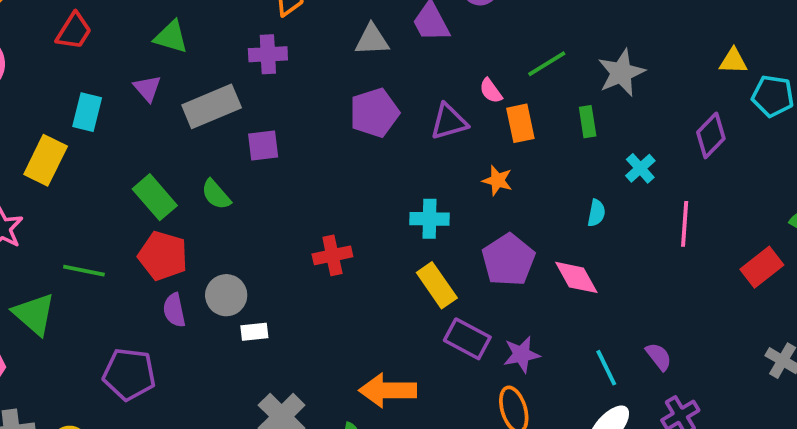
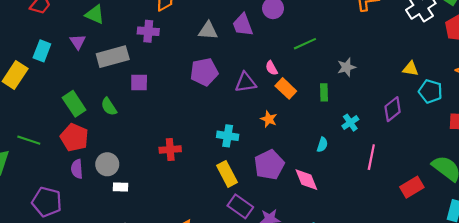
green line: (547, 64) -> (305, 44), moved
gray star: (621, 73) -> (346, 67), size x0.7
orange rectangle: (520, 123) -> (286, 88), turned -42

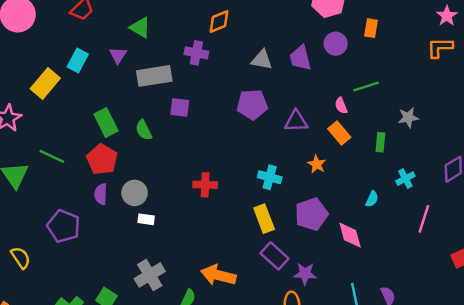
pink semicircle: (271, 68) -> (341, 106), moved

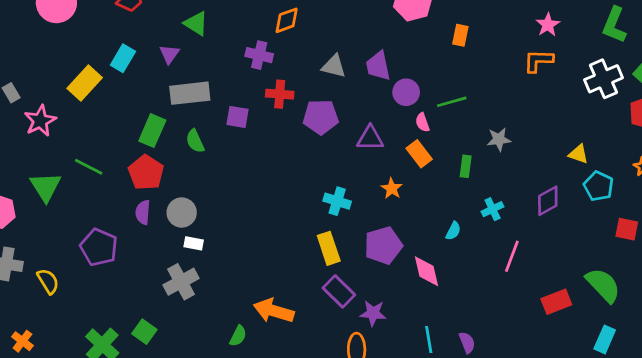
purple circle: (336, 44) -> (406, 92), moved
gray rectangle: (154, 76) -> (190, 93), moved
green rectangle: (106, 122) -> (152, 131), turned 48
red cross: (205, 185) -> (280, 94), moved
gray cross: (150, 275) -> (181, 282), moved

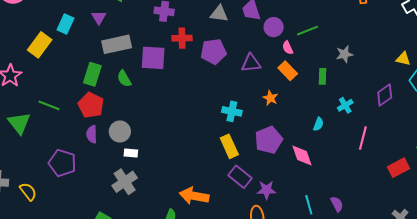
purple square: (238, 117) -> (153, 58), size x1.5

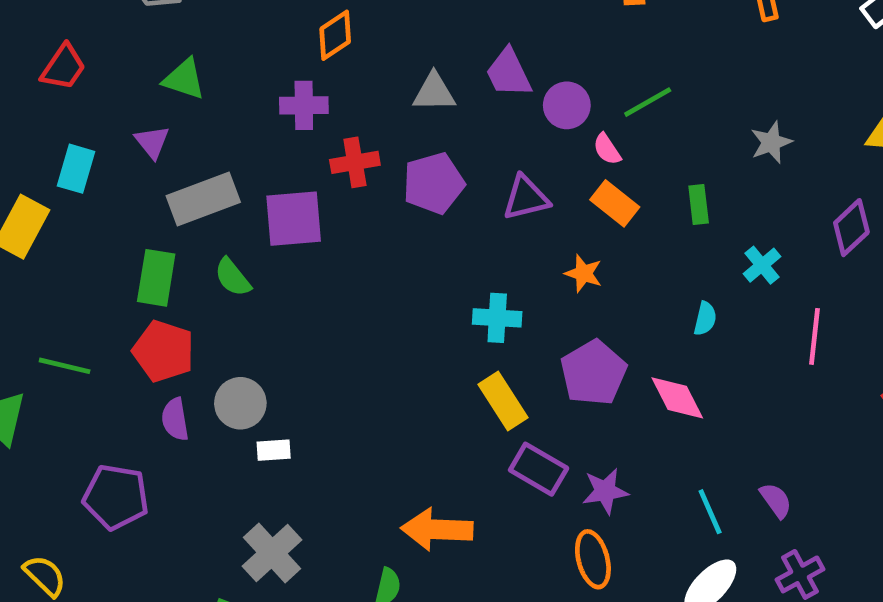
gray star: (344, 54) -> (771, 142), moved
gray cross: (125, 182) -> (272, 553), moved

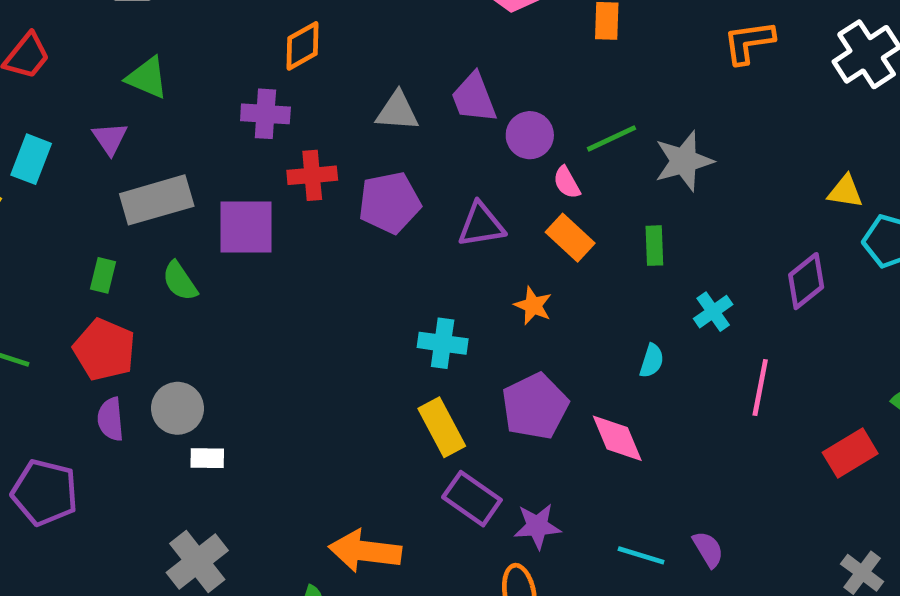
gray star: (771, 142) -> (684, 161), moved, size x1.4
green rectangle: (156, 278) -> (103, 275), size x0.6
cyan line: (710, 512) -> (641, 555), turned -54

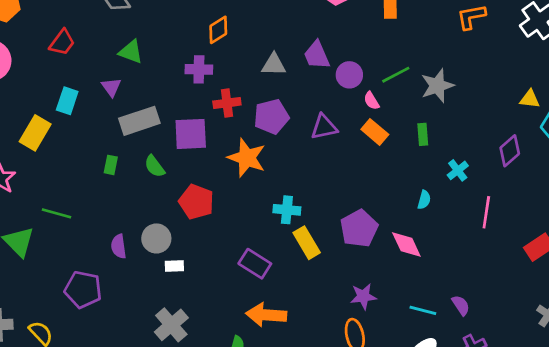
orange star: (533, 305) -> (247, 158), moved, size x1.8
cyan cross: (443, 343) -> (287, 210), moved
red pentagon: (104, 350) -> (196, 202), moved
purple rectangle: (472, 499) -> (255, 264), moved

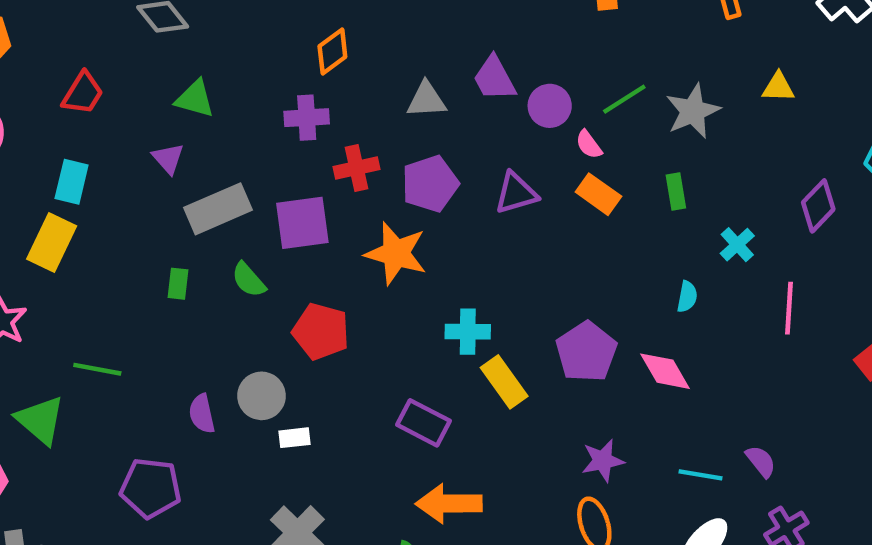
yellow triangle: (530, 99) -> (778, 87), moved
cyan rectangle: (67, 101) -> (72, 182), moved

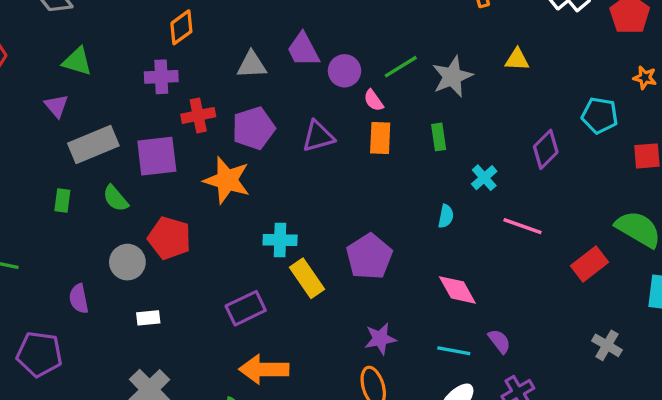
orange rectangle: (598, 194) -> (380, 138), turned 56
pink line: (789, 308) -> (522, 226), turned -75
pink diamond: (665, 371) -> (457, 290), moved
gray circle: (261, 396) -> (127, 262), moved
purple rectangle: (423, 423) -> (246, 308), turned -54

